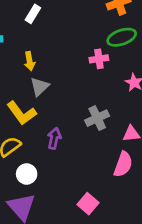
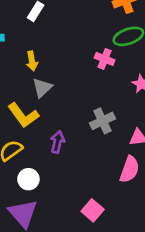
pink cross: (99, 59) -> (105, 59), turned 30

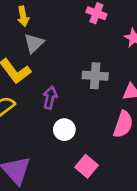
gray cross: (102, 121) -> (95, 76), turned 30
white circle: (28, 179) -> (64, 130), moved

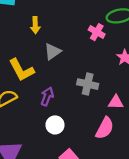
gray triangle: (34, 43) -> (53, 52), moved

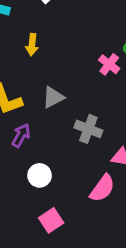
gray triangle: (53, 52) -> (53, 97), moved
purple arrow: (47, 96) -> (21, 136), moved

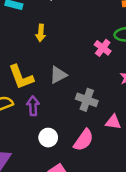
purple arrow: (21, 136) -> (33, 106), turned -30
pink semicircle: (102, 188) -> (84, 140), moved

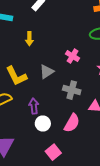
pink cross: (103, 48) -> (73, 56), moved
purple arrow: (33, 106) -> (34, 106), moved

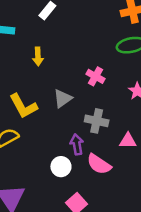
purple arrow: (34, 106) -> (77, 144), moved
pink semicircle: (72, 123) -> (99, 164), turned 96

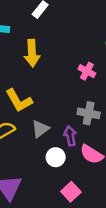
yellow arrow: (38, 56) -> (32, 53), size x1.5
gray triangle: (63, 98) -> (40, 129), moved

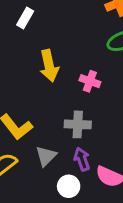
yellow arrow: (32, 53) -> (49, 66), moved
gray cross: (89, 113) -> (78, 124), moved

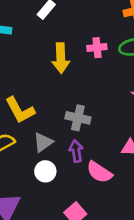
pink cross: (90, 81) -> (97, 48), moved, turned -36
white circle: (69, 186) -> (45, 171), moved

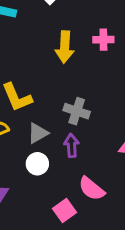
pink semicircle: (99, 172) -> (92, 189), moved

